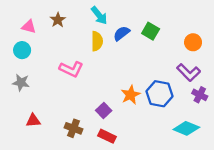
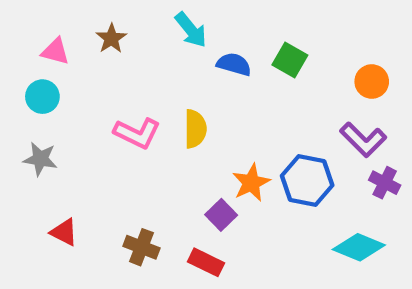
blue semicircle: (122, 33) -> (234, 64), turned 54
yellow semicircle: (97, 41) -> (195, 129), moved
purple square: (104, 110) -> (221, 215), moved
red triangle: (33, 121) -> (64, 232), turned 32

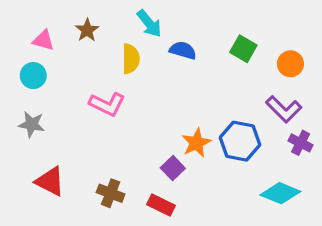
green square: (290, 60) -> (243, 49), moved
yellow semicircle: (195, 129) -> (131, 59), moved
red triangle: (64, 232) -> (50, 181), size x1.4

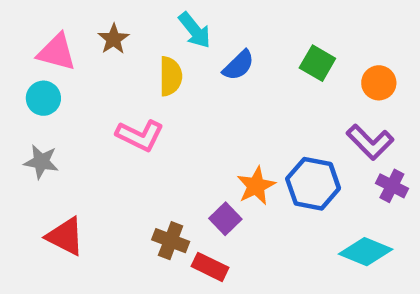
pink triangle: (43, 40) -> (57, 52), size x1.4
blue semicircle: (183, 50) -> (238, 65), turned 120
brown cross: (111, 193) -> (171, 241), moved

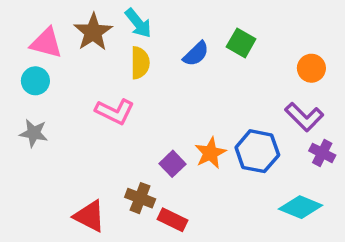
cyan arrow: (195, 30) -> (138, 23), moved
brown star: (114, 39) -> (93, 32), size x1.5
green square: (317, 63) -> (241, 43), moved
purple square: (225, 219) -> (172, 164), moved
red triangle: (65, 236) -> (90, 216), moved

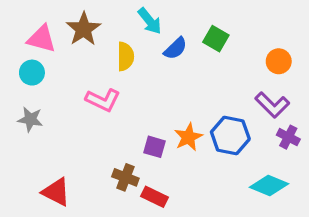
cyan arrow: (138, 23) -> (150, 21), moved
purple square: (172, 164) -> (154, 147), turned -30
red triangle: (90, 216) -> (56, 192), moved

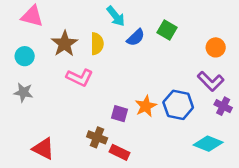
brown star: (84, 29) -> (65, 44), moved
pink triangle: (42, 39) -> (32, 16), moved

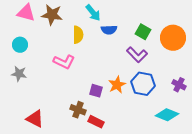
green square: (167, 30) -> (143, 32), moved
blue semicircle: (136, 37) -> (109, 30), turned 42
brown star: (65, 44) -> (52, 15), moved, turned -30
orange circle: (216, 47) -> (173, 38), size x1.6
purple L-shape: (211, 81) -> (137, 55), moved

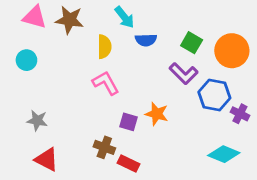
pink L-shape: (64, 62) -> (106, 83), moved, turned -145
gray star: (19, 74) -> (37, 121), moved
blue hexagon: (143, 84) -> (214, 95), moved
orange star: (117, 85) -> (157, 114), turned -30

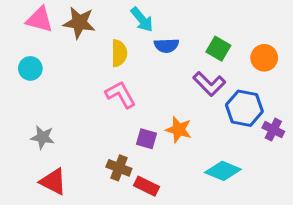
orange circle: (232, 51) -> (264, 58), size x0.7
cyan diamond: (224, 154) -> (223, 171), moved

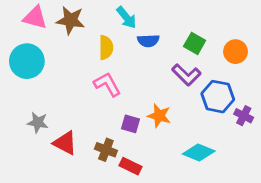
cyan circle: (30, 68) -> (27, 61), size x1.6
red triangle: (53, 182) -> (65, 143), moved

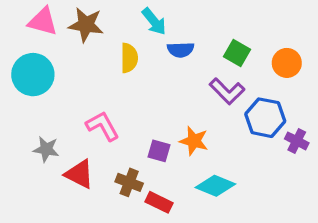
pink L-shape: (107, 84) -> (103, 126), moved
cyan diamond: (199, 152) -> (215, 186), moved

